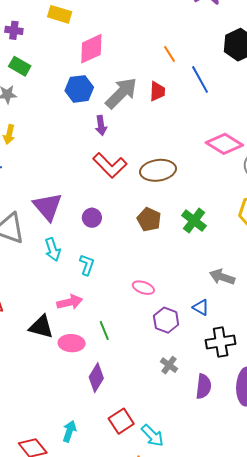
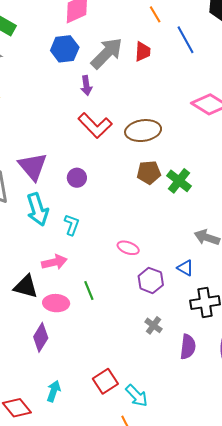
brown pentagon: (149, 219) -> (149, 172), moved, turned -30
cyan arrow: (53, 250) -> (37, 209), size x1.4
purple diamond: (96, 378) -> (41, 337), moved

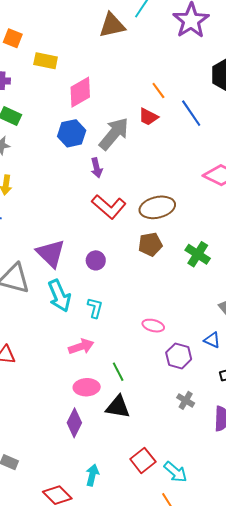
red trapezoid: (143, 52) -> (148, 117), moved, turned 120
brown pentagon: (149, 172) -> (150, 244), moved
black triangle: (26, 287) -> (118, 407), moved

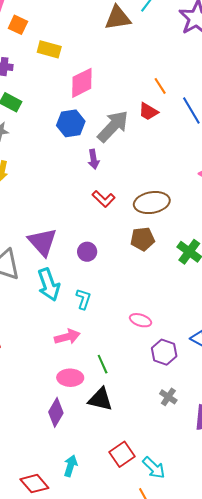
red L-shape: (109, 207) -> (104, 199), size x0.7

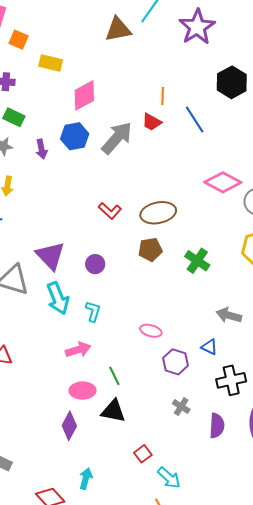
orange line: (160, 86) -> (163, 96), turned 36
purple arrow: (94, 159) -> (42, 149), moved
red square: (122, 454) -> (143, 454), moved, size x0.7

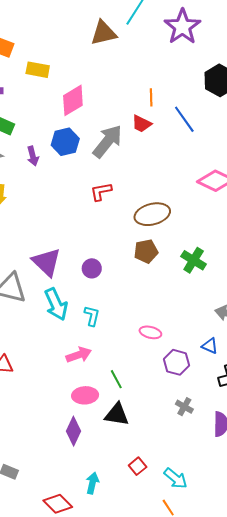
red L-shape: (110, 211) -> (101, 192), moved, turned 130
red square: (143, 454) -> (138, 466), moved

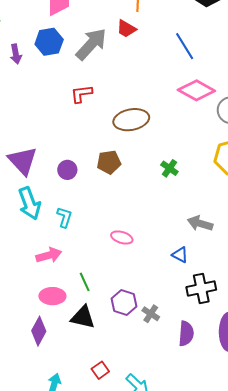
blue line: (184, 119) -> (185, 46), moved
brown pentagon: (146, 251) -> (109, 162), moved
green cross: (194, 260) -> (169, 168), size x0.7
purple hexagon: (177, 362) -> (124, 302), moved

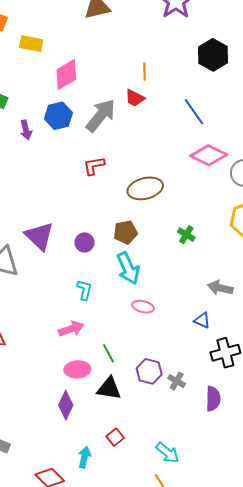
cyan arrow: (29, 203) -> (128, 268), moved
red square: (100, 370) -> (115, 437), moved

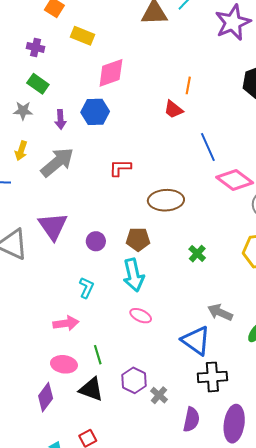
blue line: (194, 112) -> (208, 147), moved
gray arrow: (101, 115) -> (57, 162), moved
blue triangle: (202, 320) -> (196, 341), size x1.8

